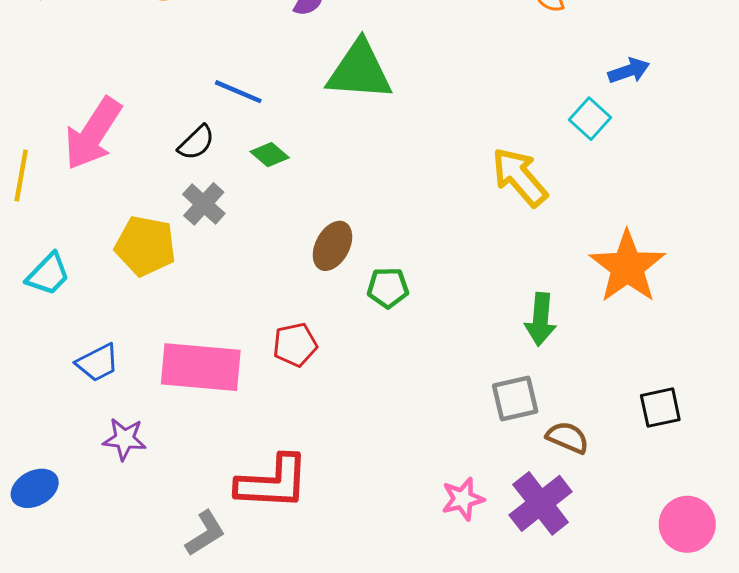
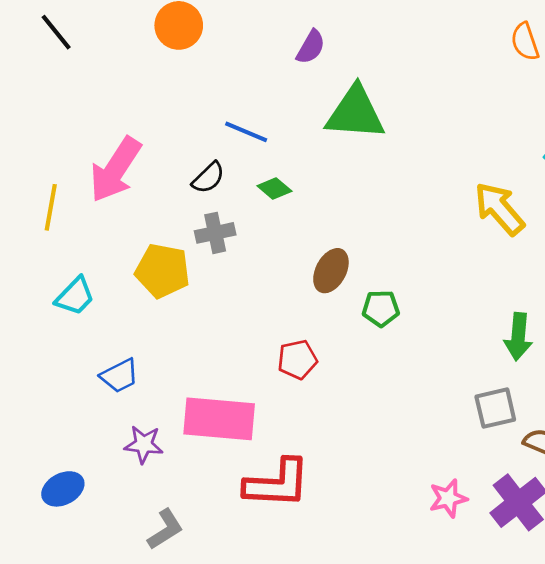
gray cross: (204, 204) -> (215, 233), turned 36
pink rectangle: (201, 367) -> (219, 419), moved
gray L-shape: (205, 533) -> (165, 529), moved

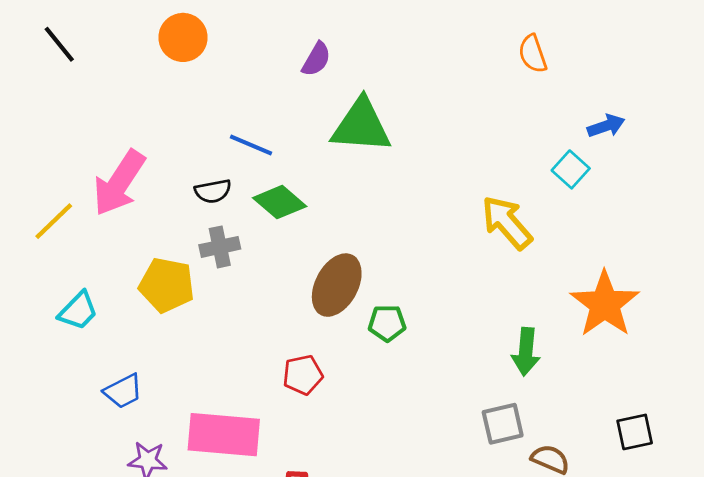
black semicircle: (208, 178) -> (213, 191), turned 33
green diamond: (274, 188) -> (280, 202), size x1.5
yellow line: (51, 207) -> (54, 221), turned 36
brown ellipse: (331, 271) -> (337, 285), size x1.4

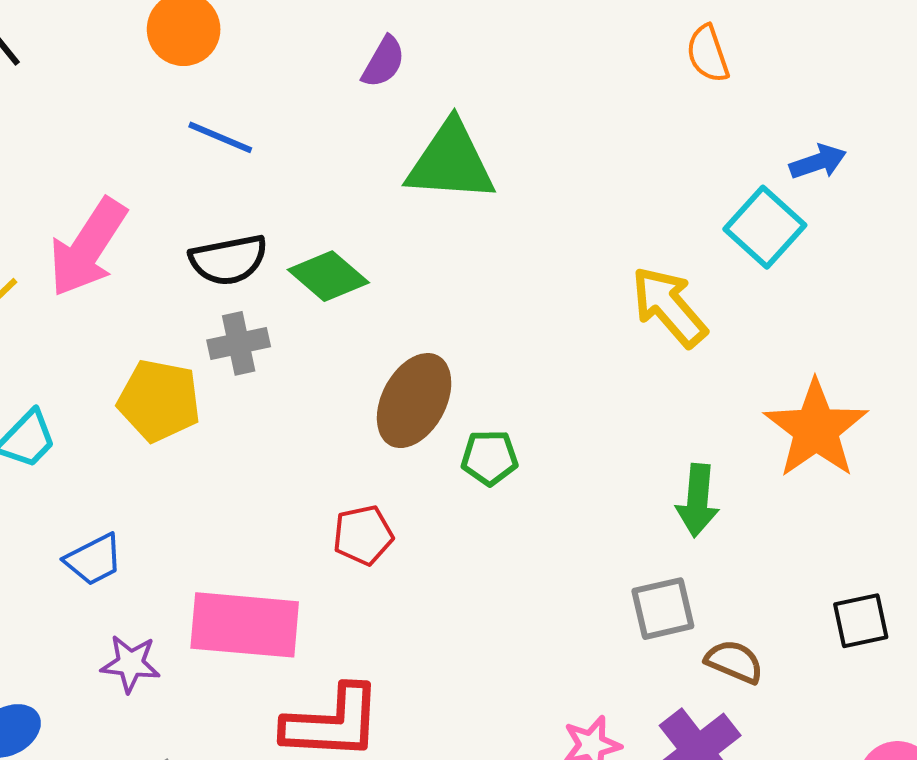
blue line: (251, 145) -> (220, 137), moved
cyan square: (571, 169) -> (765, 227), size x1.4
black semicircle: (213, 191) -> (228, 260), size x1.4

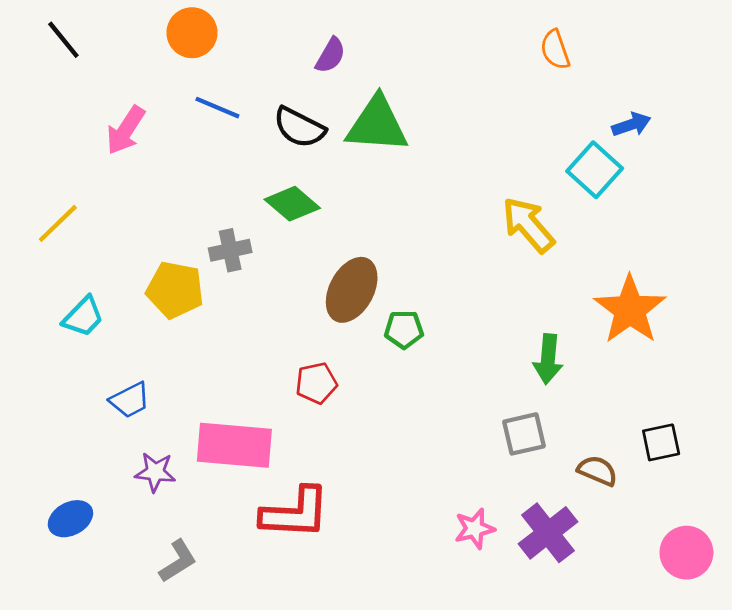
pink arrow: (88, 248) -> (126, 130), moved, size x0.7
black semicircle: (228, 260) -> (299, 127), moved, turned 38
brown semicircle: (734, 662) -> (597, 471), moved

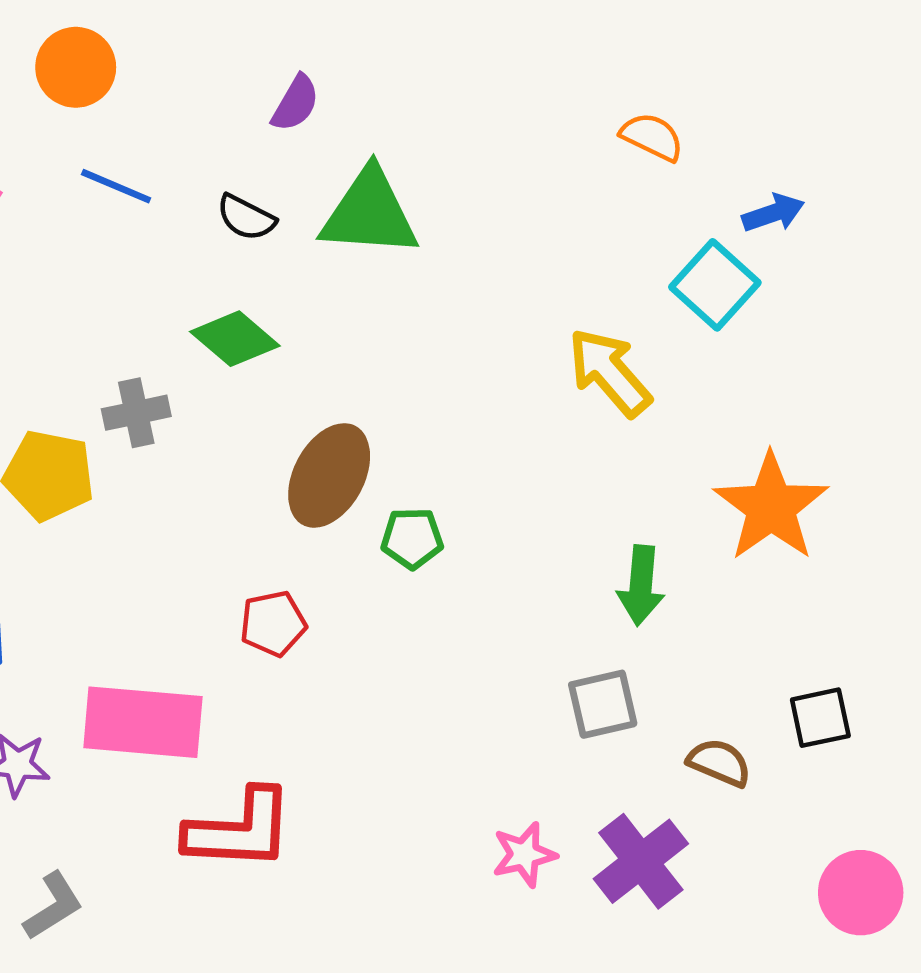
orange semicircle: (555, 50) -> (652, 137), moved, turned 135
black semicircle: (299, 127) -> (246, 218), size x0.7

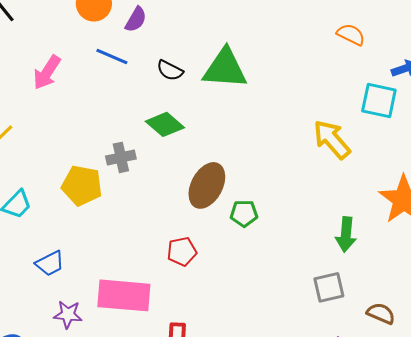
purple semicircle: (295, 103) -> (136, 19), moved
cyan square: (715, 285) -> (379, 100), turned -30

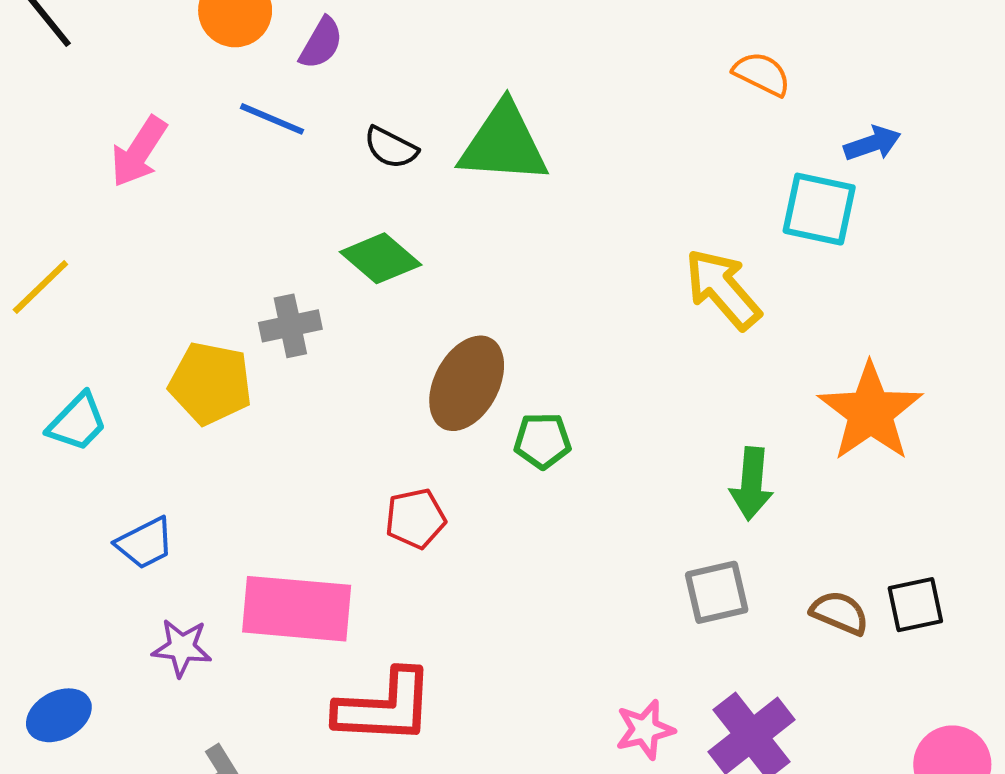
brown semicircle: (381, 313) -> (840, 613), moved

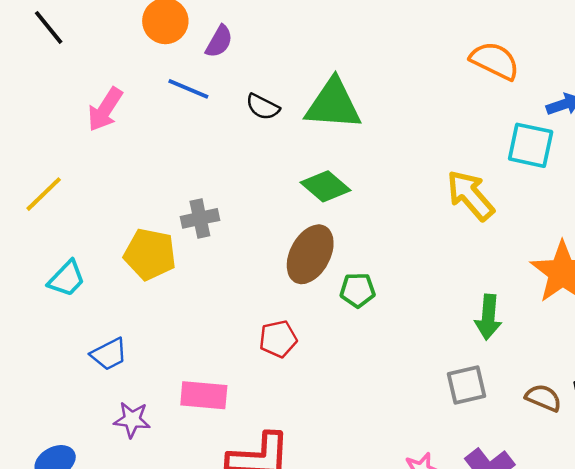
orange semicircle: (762, 74) -> (495, 61), size x1.4
green diamond: (381, 258) -> (326, 186), moved
pink rectangle: (297, 609) -> (204, 395), size x0.7

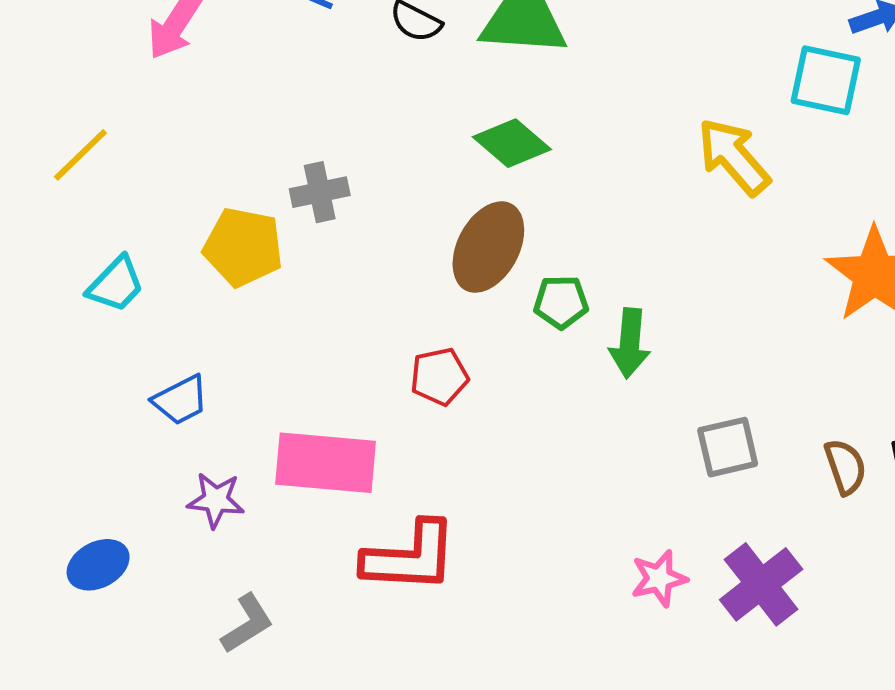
green arrow: (488, 317) -> (630, 343), moved
pink rectangle: (204, 395) -> (326, 463), size x1.4
brown semicircle: (543, 398) -> (845, 467), turned 48

